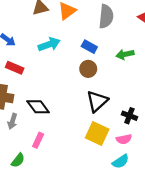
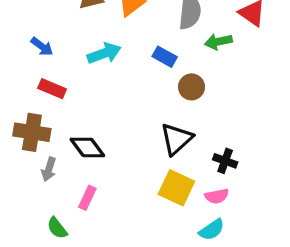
green arrow: (125, 54) -> (218, 42), moved
brown circle: (88, 69) -> (192, 87), moved
green semicircle: (18, 160) -> (57, 228), turned 104

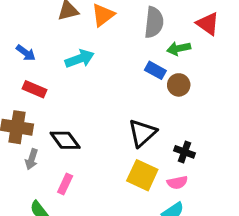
blue rectangle: (165, 57) -> (155, 70), moved
brown circle: (192, 87) -> (179, 85), moved

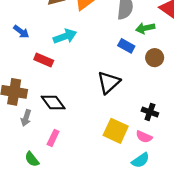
brown circle: (179, 85) -> (155, 58), moved
red rectangle: (34, 89) -> (44, 60), moved
black triangle: (142, 133) -> (109, 82), moved
pink semicircle: (177, 182) -> (144, 137), turned 35

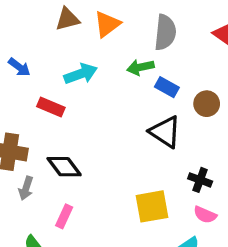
green arrow: (145, 28) -> (140, 67), moved
black triangle: (109, 82) -> (165, 132), moved, turned -45
yellow square: (116, 131) -> (152, 206), turned -35
pink semicircle: (144, 137) -> (205, 215), moved

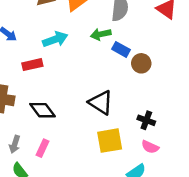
brown circle: (207, 104) -> (141, 63), moved
red rectangle: (51, 107) -> (32, 65), turned -36
black triangle: (165, 132) -> (101, 103), moved
gray arrow: (26, 188) -> (15, 144), moved

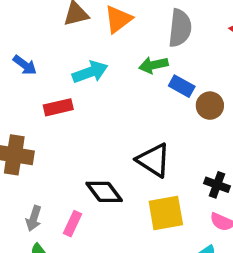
black diamond: (43, 110) -> (104, 192), moved

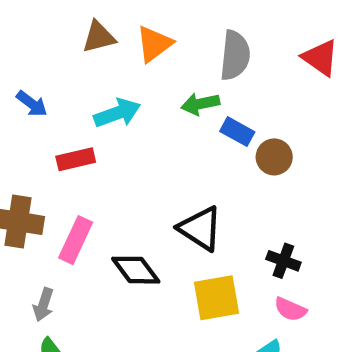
pink rectangle: (72, 224) -> (76, 240), moved, size x1.4

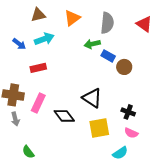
brown triangle: (99, 37) -> (38, 15), moved
cyan arrow: (117, 113) -> (44, 39), moved
gray arrow: (43, 305) -> (15, 119), moved, turned -32

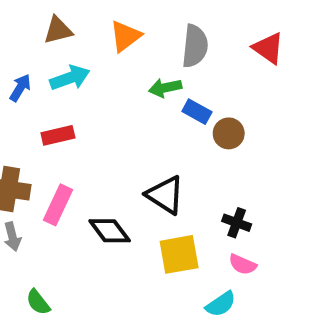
blue arrow: (19, 44) -> (20, 88), turned -96

